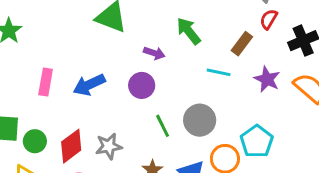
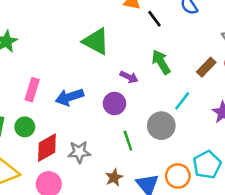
brown rectangle: (242, 44) -> (206, 67), moved
cyan line: (219, 72) -> (182, 101), turned -72
gray circle: (200, 120) -> (161, 126), moved
green circle: (35, 141) -> (25, 127), moved

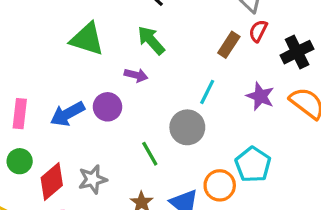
green arrow: (161, 62) -> (151, 40), moved
purple circle: (114, 103) -> (107, 107), moved

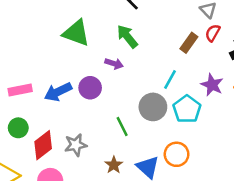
pink rectangle: (20, 114) -> (20, 90), turned 70
cyan pentagon: (253, 165) -> (187, 109), moved

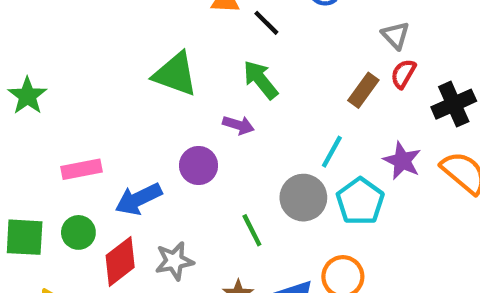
blue arrow: (58, 92) -> (138, 199), moved

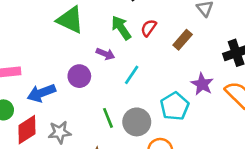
red semicircle: (403, 74) -> (149, 28), moved
cyan line: (332, 152) -> (132, 75), moved
gray circle: (303, 198) -> (137, 122), moved

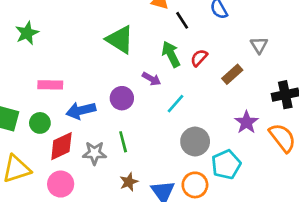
cyan pentagon: (175, 106) -> (226, 164), moved
green line: (108, 118) -> (123, 142), moved
gray circle: (137, 122) -> (195, 141), moved

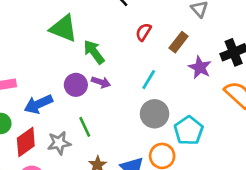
green arrow: (171, 54) -> (94, 52), moved
purple arrow: (151, 79) -> (101, 82), moved
cyan line: (175, 104) -> (149, 80), moved
purple star: (246, 122) -> (200, 67), moved

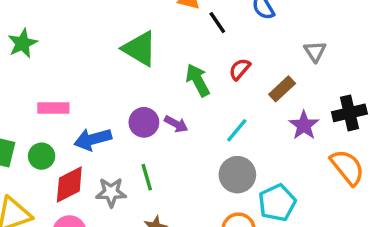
green arrow: (94, 52) -> (198, 80), moved

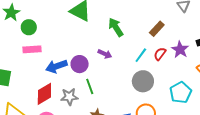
red semicircle: (240, 69) -> (160, 54), moved
brown rectangle: (282, 89) -> (157, 29), moved
purple circle: (144, 122) -> (80, 64), moved
green circle: (42, 156) -> (29, 27), moved
cyan pentagon: (277, 203) -> (181, 93), moved

